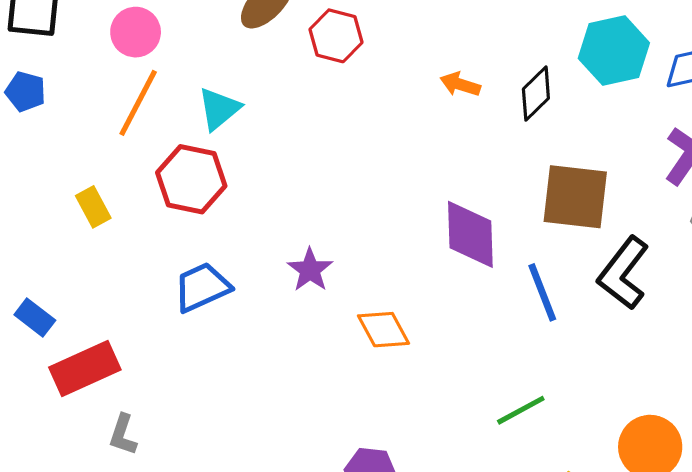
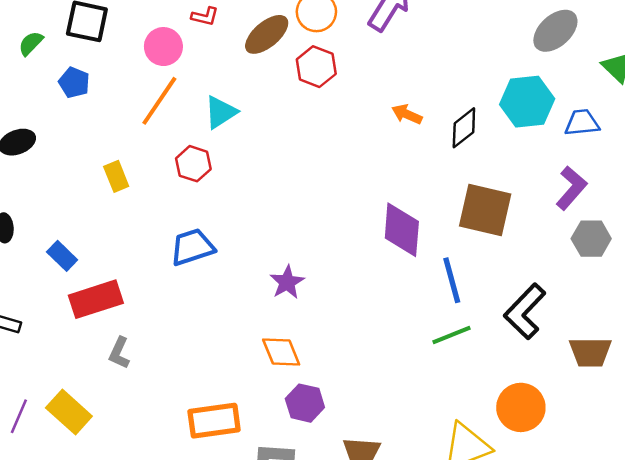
red hexagon: (191, 179) -> (193, 164), size x0.7
purple star: (310, 270) -> (287, 282), moved
black L-shape: (623, 273) -> (525, 311), moved
orange diamond: (383, 330) -> (281, 352), moved
green line: (521, 410) -> (452, 335), moved

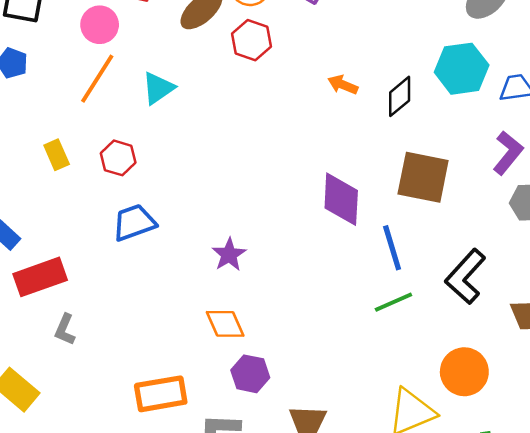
red hexagon: (193, 164) -> (118, 158), moved

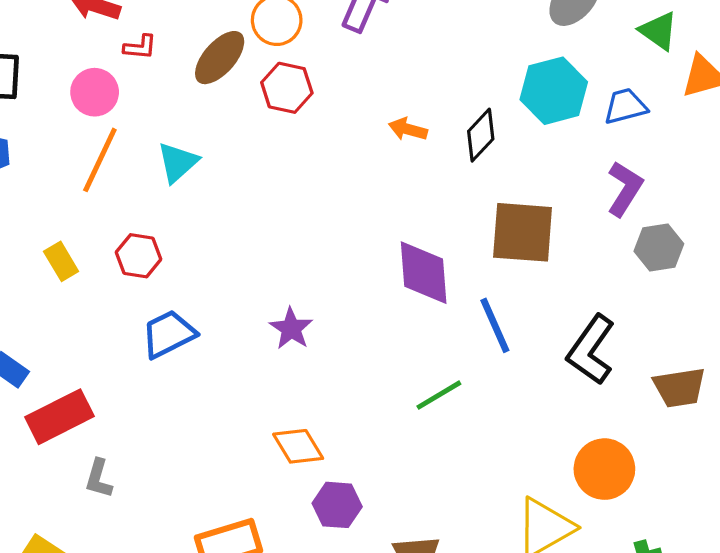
purple star: (229, 255) -> (291, 329), moved
green line: (393, 302) -> (439, 395), moved

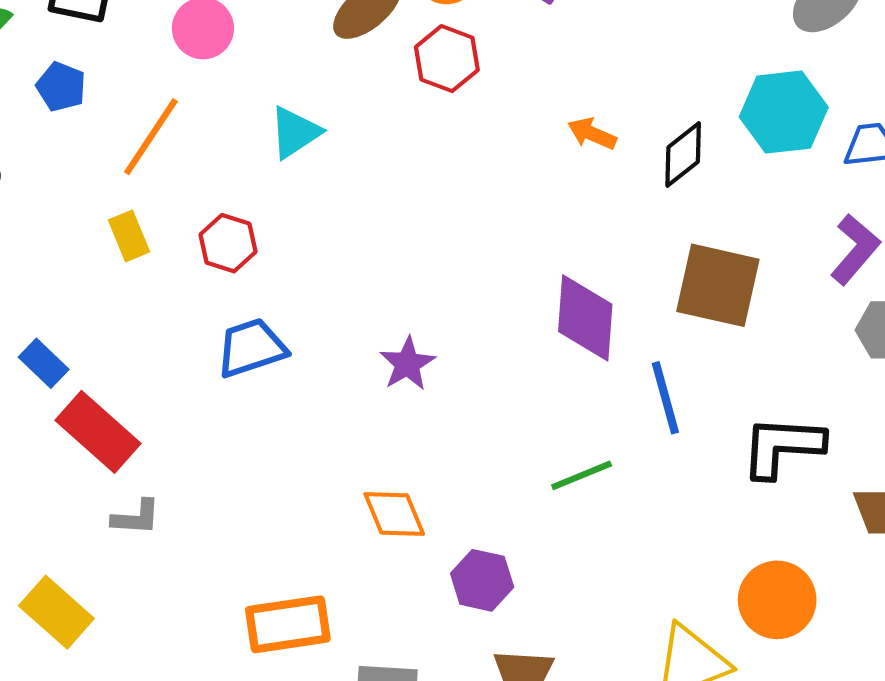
orange line: (100, 160) -> (151, 137), moved
black L-shape: (591, 350) -> (782, 447), turned 50
red rectangle: (60, 417) -> (98, 432), turned 60
gray L-shape: (99, 478) -> (136, 517), turned -111
purple hexagon: (337, 505) -> (482, 580), moved

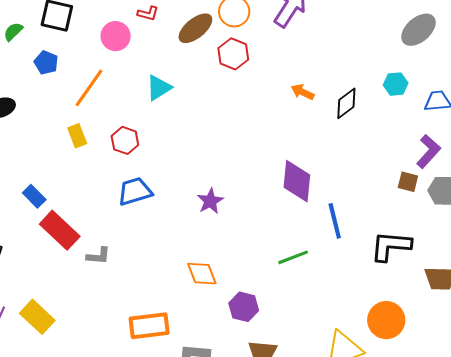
cyan hexagon: (784, 112) -> (396, 84), size x0.6
brown square: (718, 285) -> (408, 182), moved, size x0.5
gray L-shape: (136, 517) -> (98, 256), moved

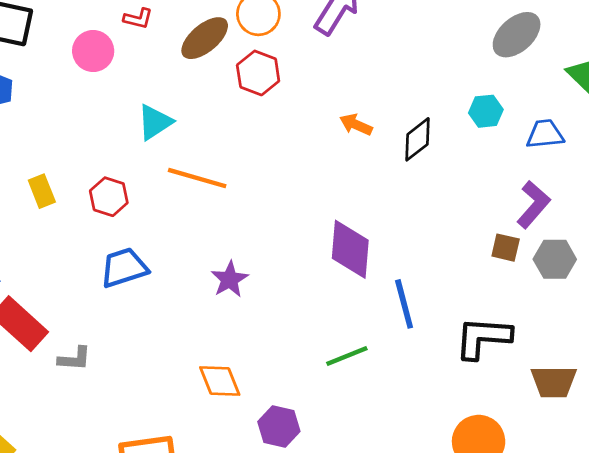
orange line: (89, 88) -> (197, 178), moved, turned 72

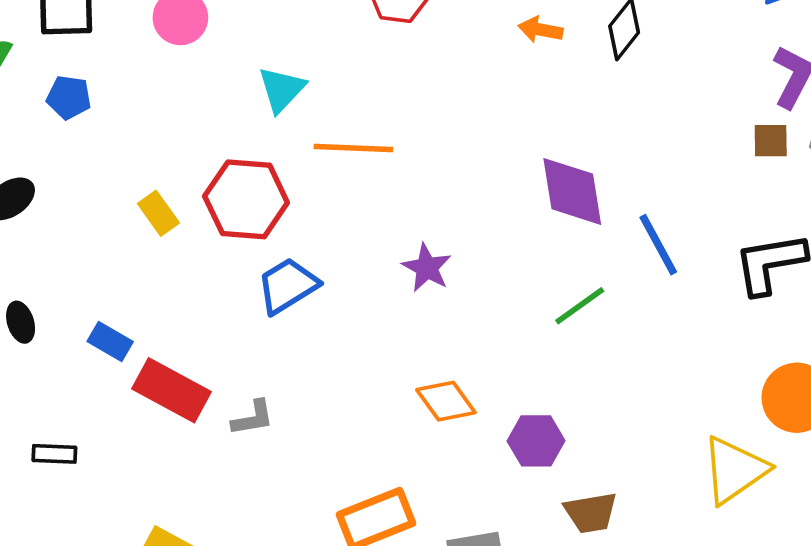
red hexagon: (109, 197) -> (246, 199), size x1.6
green line: (347, 356) -> (580, 306), moved

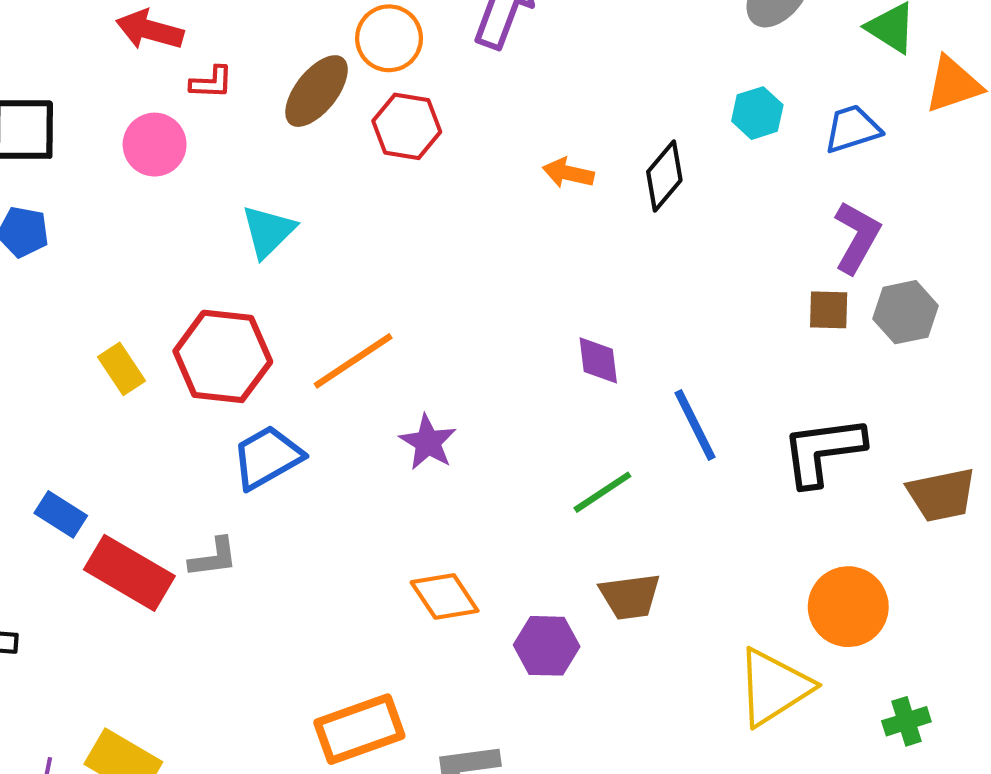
orange line: (353, 148) -> (353, 361), moved, turned -38
purple diamond: (572, 191) -> (598, 360), size x0.6
gray L-shape: (253, 418) -> (213, 558), moved
brown trapezoid: (591, 513) -> (630, 596), moved

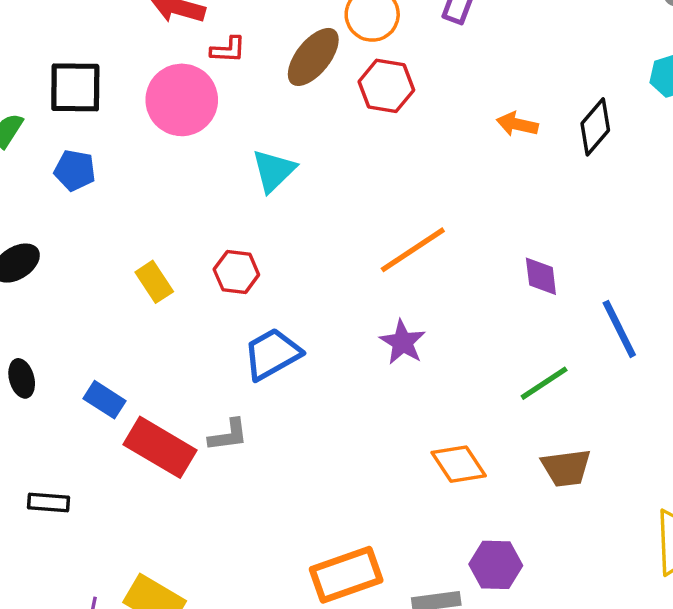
pink circle: (155, 145) -> (182, 100), size x1.4
red hexagon: (223, 356) -> (236, 272), size x0.6
orange line: (353, 361) -> (413, 250), moved
orange diamond: (445, 596) -> (459, 464), moved
purple hexagon: (547, 646) -> (496, 565), moved

